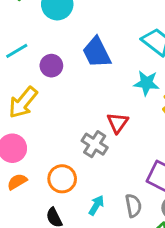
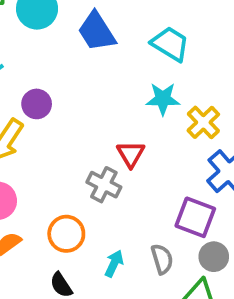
blue trapezoid: (97, 52) -> (97, 32), moved
purple circle: (51, 66) -> (37, 104), moved

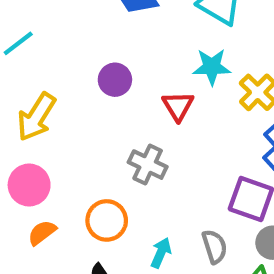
purple circle: (37, 104) -> (115, 80), moved
red triangle: (131, 154) -> (178, 106), moved

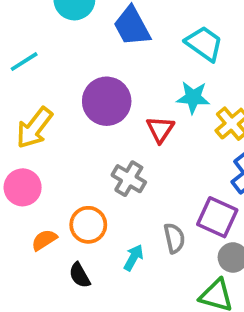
purple circle: (115, 80) -> (107, 101), size x1.6
orange semicircle: (42, 233) -> (44, 240), moved
gray semicircle: (215, 247) -> (174, 238), moved

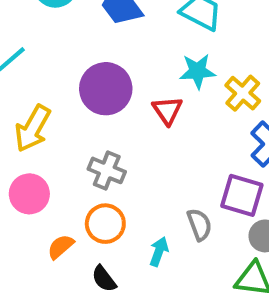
gray cross: (129, 179) -> (107, 170), moved

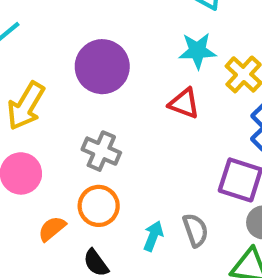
red triangle: (167, 110) -> (184, 103), moved, turned -36
gray semicircle: (199, 225) -> (195, 230), moved

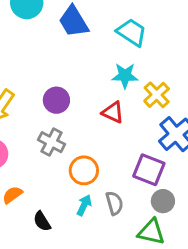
purple circle: (102, 67) -> (56, 100), moved, size x0.7
orange circle: (99, 206) -> (84, 170), moved

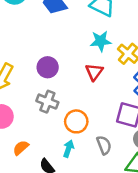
red triangle: (113, 112) -> (94, 72), turned 48
cyan arrow: (84, 205) -> (69, 149), moved

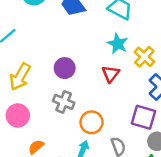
cyan star: (101, 41) -> (118, 44), turned 30

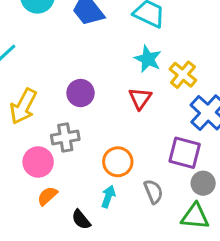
gray cross: (64, 102) -> (65, 137), moved, turned -30
pink circle: (18, 115) -> (38, 162), moved

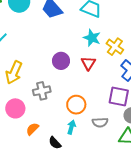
purple circle: (81, 93) -> (61, 61), moved
pink circle: (38, 162) -> (15, 108), moved
gray semicircle: (153, 192) -> (100, 122), turned 112

